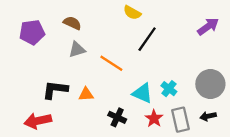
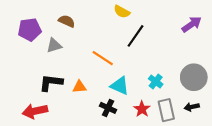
gray triangle: (77, 49) -> (54, 45), moved
cyan triangle: (142, 93) -> (120, 86), moved

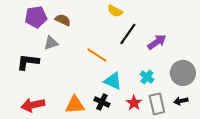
purple arrow: (192, 24) -> (157, 42), moved
purple pentagon: (30, 30) -> (36, 17), moved
black L-shape: (51, 83) -> (28, 62), moved
orange triangle: (79, 87) -> (75, 105), moved, size x1.5

